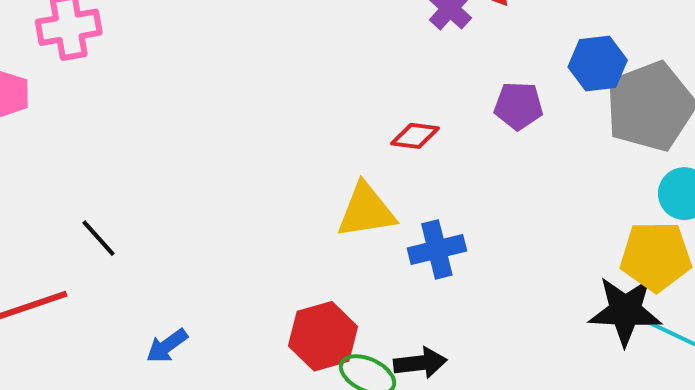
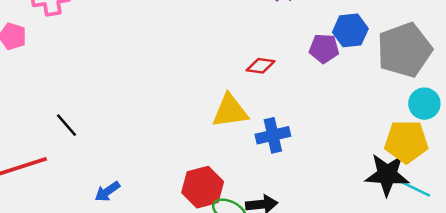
blue hexagon: (598, 64) -> (350, 30), moved

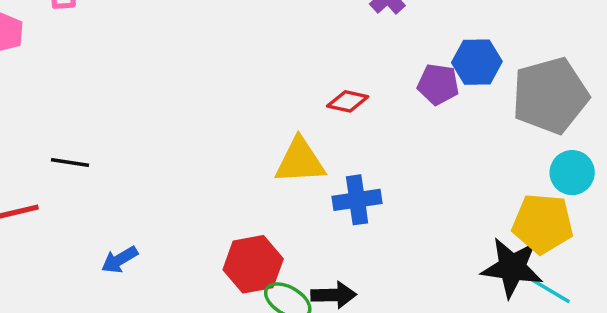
black line: (67, 125) -> (70, 162), turned -45

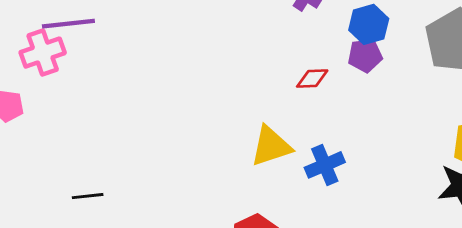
blue hexagon: (477, 62) -> (369, 24), moved
red diamond: (348, 101) -> (312, 78), moved

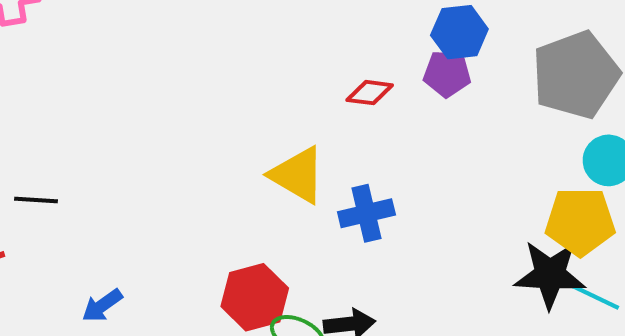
yellow triangle: (271, 146) -> (298, 175), turned 39

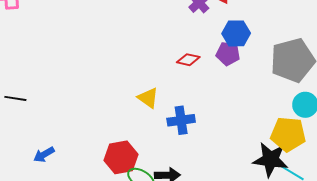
yellow triangle: (298, 175) -> (148, 98), size x0.7

